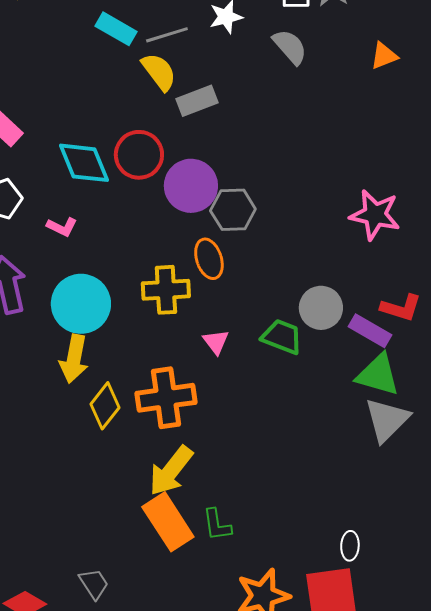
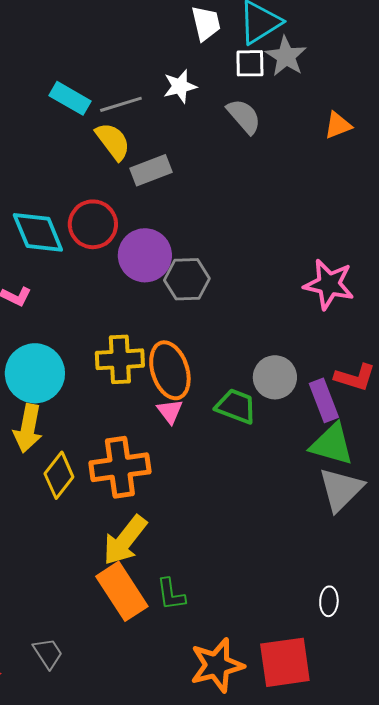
orange ellipse: (209, 259) -> (170, 370), moved, size x1.4
purple rectangle: (370, 331) -> (324, 400), turned 39
white ellipse: (350, 546) -> (329, 601), moved

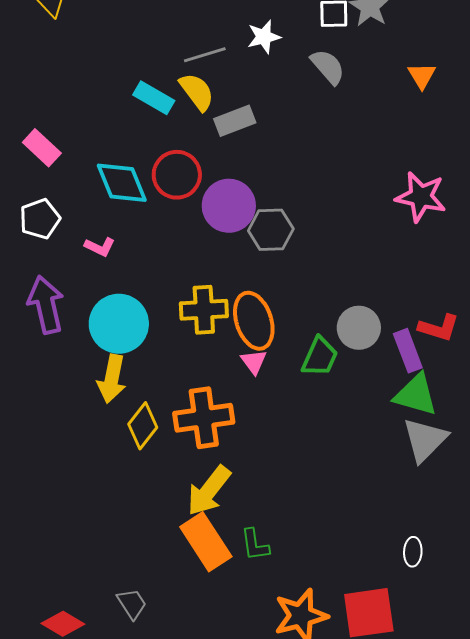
cyan rectangle: (70, 98) -> (154, 98), moved
orange triangle: (338, 125) -> (422, 76), turned -40
pink star: (329, 284) -> (421, 197), moved
green trapezoid: (236, 406) -> (320, 357), turned 93

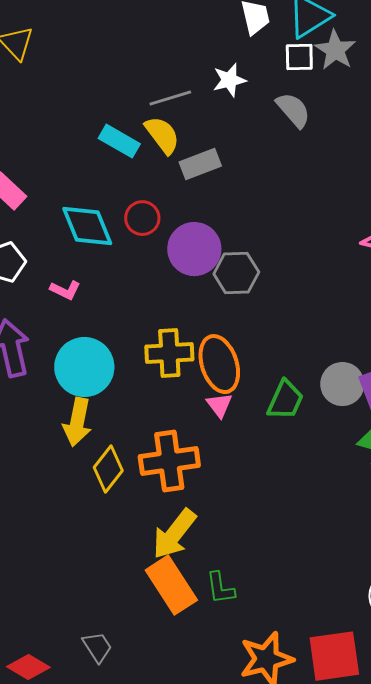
red circle: (177, 175) -> (142, 218), size x0.7
gray circle: (359, 328) -> (342, 384), moved

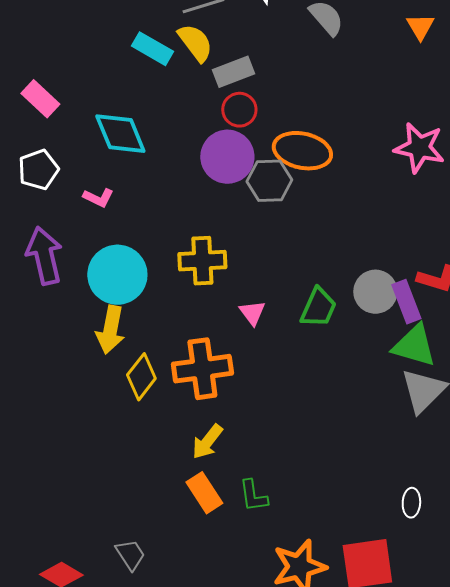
red circle: (142, 218) -> (239, 110), moved
orange ellipse: (219, 364) -> (302, 151), moved, turned -60
yellow arrow: (174, 534) -> (207, 442), size x0.7
orange rectangle: (171, 585) -> (204, 493), size x0.7

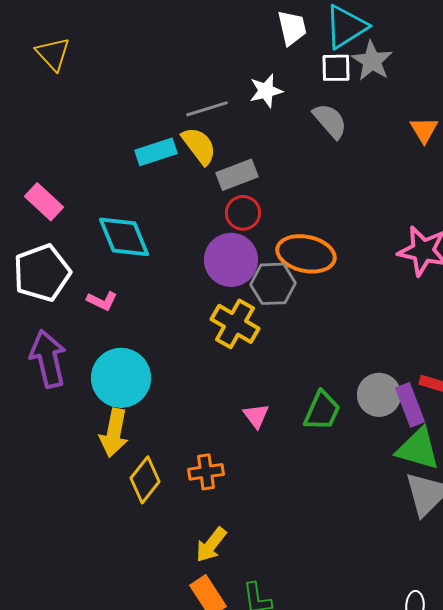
cyan rectangle: (152, 49) -> (156, 152), turned -48
white pentagon: (38, 170) -> (42, 273), size x1.4
yellow cross: (202, 261) -> (235, 324), moved, turned 33
orange cross: (202, 369) -> (206, 472), size x0.6

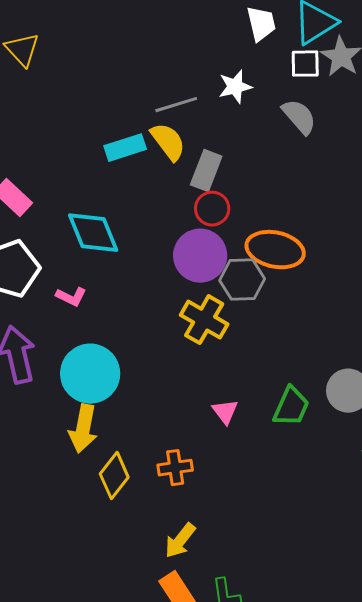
gray rectangle: (237, 175) -> (206, 171), turned -48

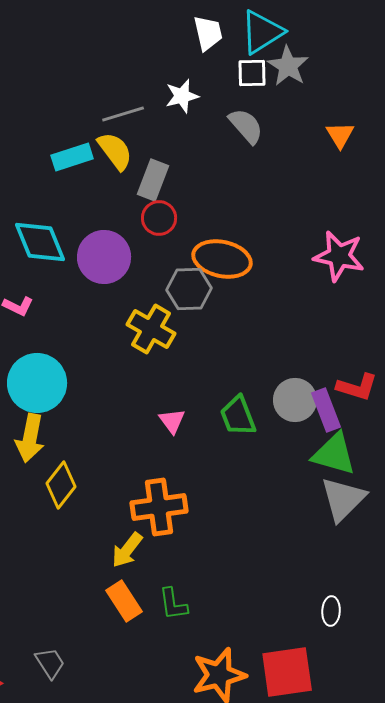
purple circle: (200, 256) -> (104, 257), moved
green trapezoid: (291, 407) -> (238, 416), turned 135
orange cross: (175, 468) -> (159, 507), moved, size x1.6

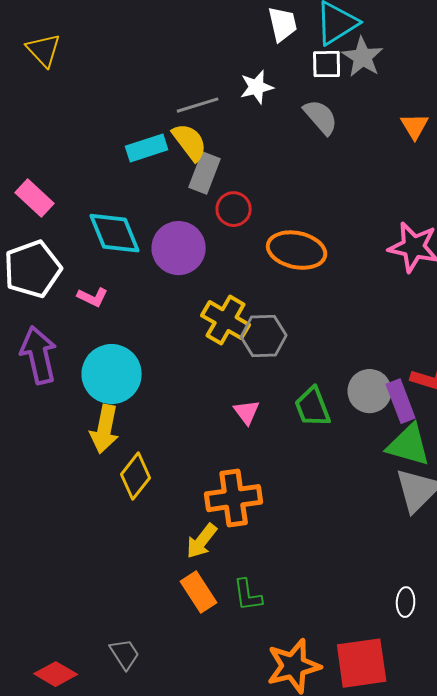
gray rectangle: (153, 180) -> (205, 173), moved
gray hexagon: (189, 289) -> (264, 336), moved

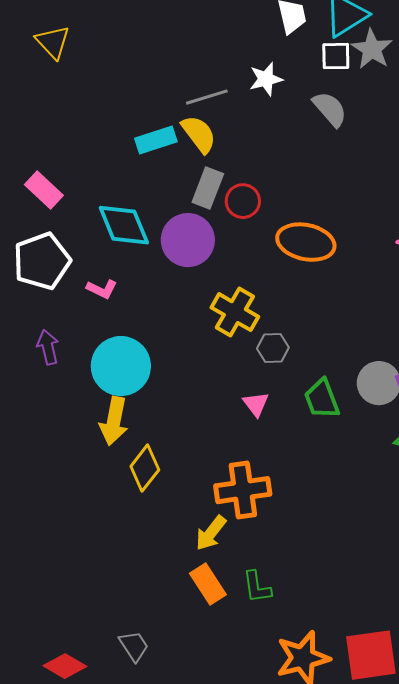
gray rectangle: (205, 173) -> (208, 188), moved
gray hexagon: (264, 336) -> (273, 348), moved, size x0.7
purple arrow: (39, 355) -> (48, 347), size x0.6

